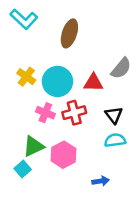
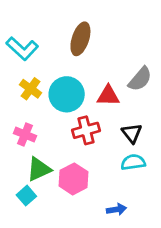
cyan L-shape: (24, 19) -> (22, 49), moved
pink cross: (45, 113) -> (25, 135), moved

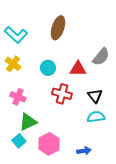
yellow cross: (31, 89) -> (13, 64), moved
cyan circle: (67, 94) -> (48, 68), size x0.6
red cross: (86, 130) -> (62, 94), turned 30
pink hexagon: (74, 179) -> (49, 144), moved

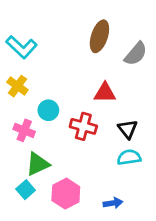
brown ellipse: (58, 28) -> (99, 36), moved
gray semicircle: (101, 57) -> (136, 54), moved
cyan circle: (48, 68) -> (48, 110), moved

